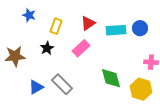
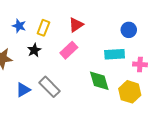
blue star: (29, 15) -> (19, 26), moved
cyan rectangle: (116, 30) -> (115, 54), moved

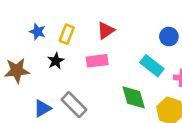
pink rectangle: (69, 50) -> (97, 61), turned 36
cyan rectangle: (115, 54) -> (152, 66), turned 42

